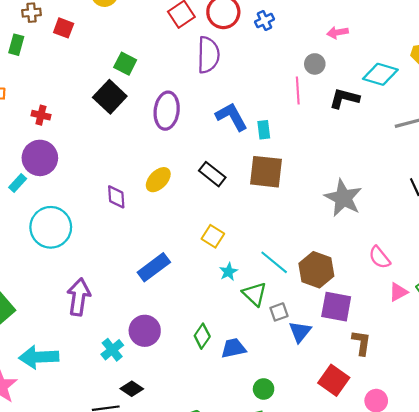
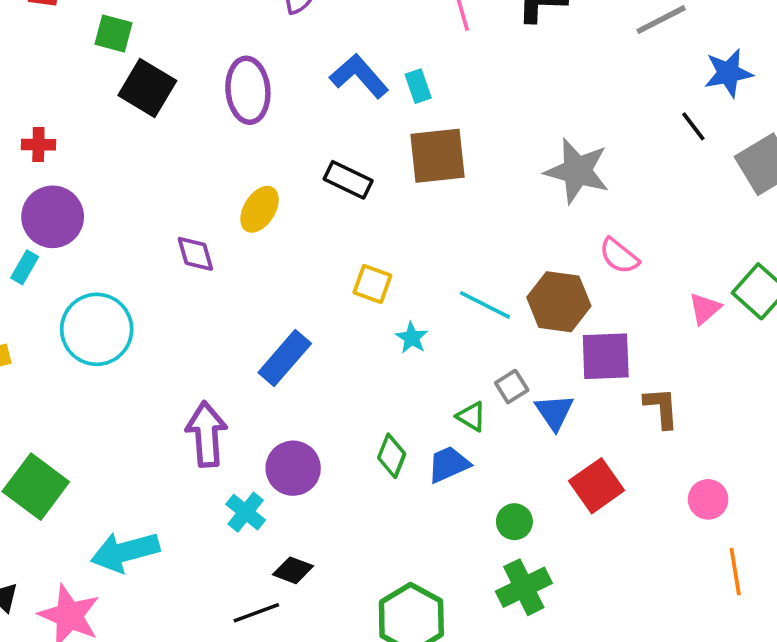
green square: (125, 64) -> (113, 33), moved
pink semicircle: (380, 257) -> (619, 256), moved
green triangle: (255, 294) -> (471, 416), moved, size x0.7
purple arrow: (79, 297) -> (207, 434), moved
red square: (334, 380) -> (597, 486), moved, turned 32

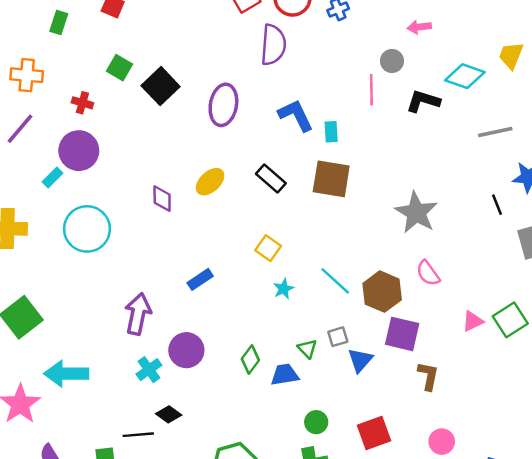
green square: (113, 33) -> (119, 68), moved
blue rectangle: (285, 358) -> (200, 279), size x0.7
red square: (597, 486) -> (374, 433), moved

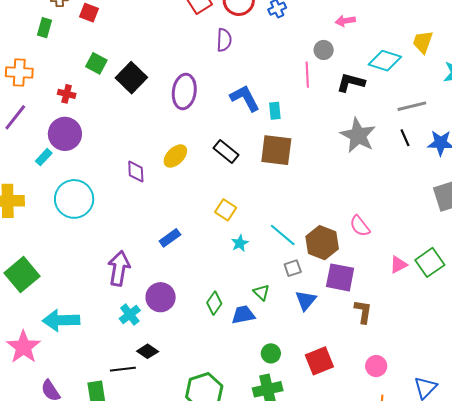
purple semicircle: (273, 45) -> (224, 40), size x0.7
black line: (497, 205) -> (405, 138), moved
gray star: (416, 213) -> (358, 135), moved
gray square: (338, 337) -> (293, 268), moved

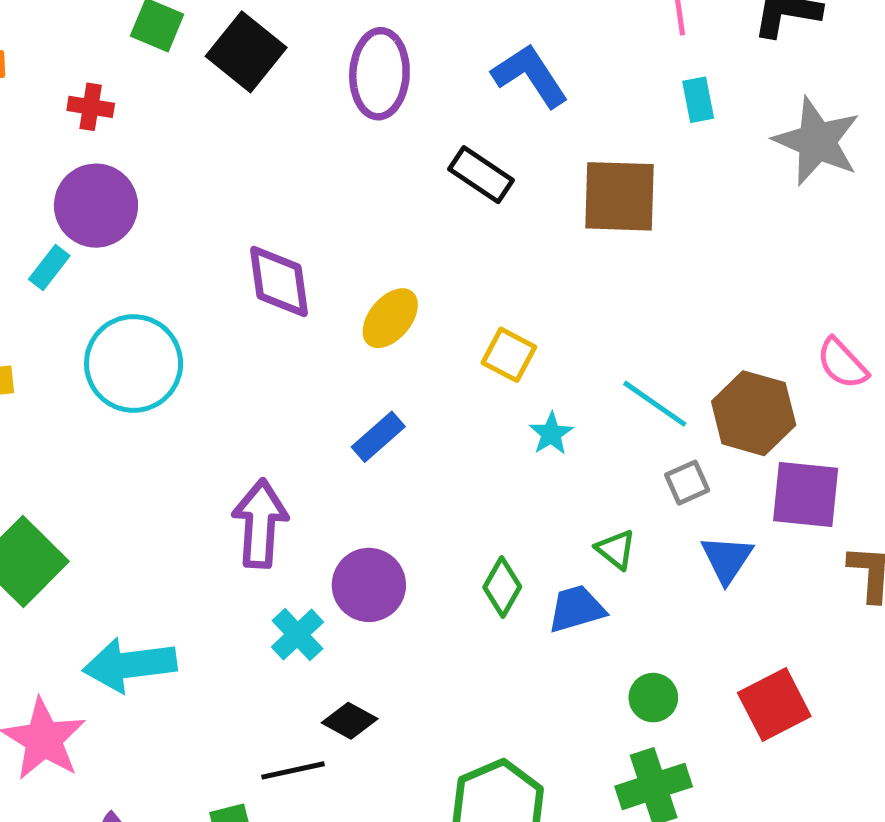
cyan rectangle: (275, 111) -> (698, 100), moved
black rectangle: (226, 152) -> (481, 175), moved
yellow ellipse: (175, 156) -> (390, 318), moved
purple diamond: (136, 171) -> (279, 282), size x1.4

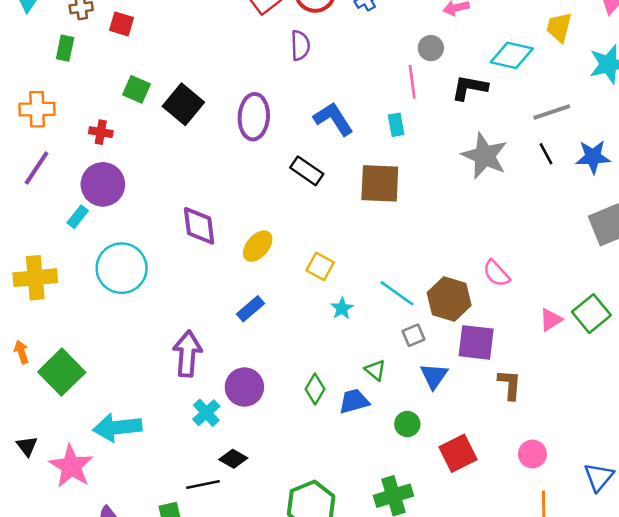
cyan rectangle: (698, 100) -> (396, 125), moved
green circle: (653, 698) -> (407, 424), moved

